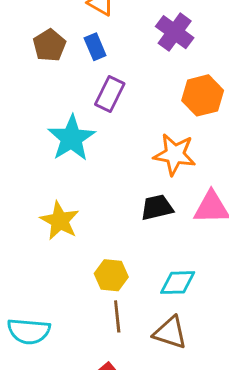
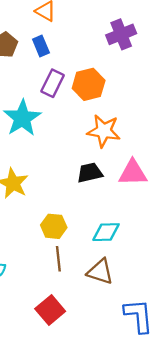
purple cross: (175, 32) -> (121, 34), moved, turned 32
orange hexagon: (203, 95) -> (89, 84), moved

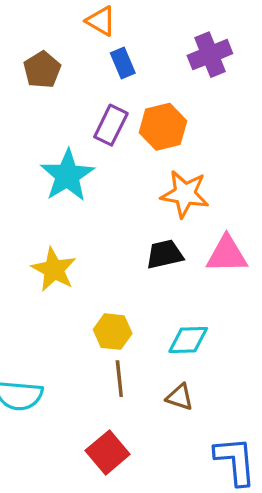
blue rectangle: (41, 46) -> (123, 63), moved
brown triangle: (100, 272) -> (180, 397), size x0.7

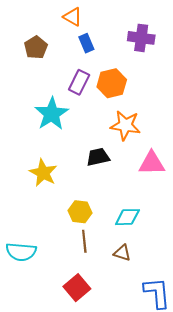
purple cross: (210, 55) -> (141, 38), turned 30
black trapezoid: (165, 254) -> (98, 157), moved

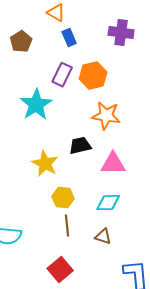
pink triangle: (152, 163) -> (113, 164), moved
yellow star: (43, 173) -> (45, 164), moved

